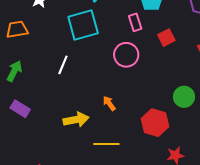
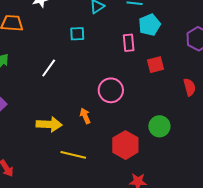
cyan square: (83, 25) -> (77, 34), size x0.5
pink circle: (126, 55) -> (111, 90), moved

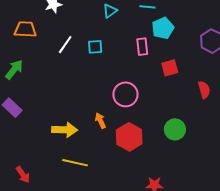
cyan square: (77, 34) -> (95, 47), moved
white line: (49, 68) -> (65, 45), moved
red hexagon: (125, 145) -> (129, 137), moved
yellow line: (73, 155) -> (75, 163), moved

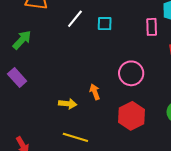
orange arrow: (100, 121) -> (95, 92), moved
yellow arrow: (65, 130) -> (68, 104), size x0.7

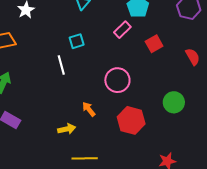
white line: (75, 19) -> (61, 65), moved, turned -36
pink rectangle: (152, 27) -> (122, 30), turned 66

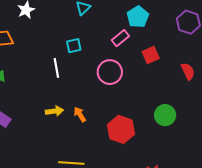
pink circle: (117, 80) -> (110, 72), moved
yellow arrow: (67, 129) -> (55, 111), moved

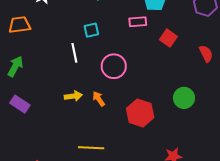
pink rectangle: (120, 38) -> (138, 22), turned 36
red square: (151, 55) -> (168, 38), turned -30
pink circle: (110, 72) -> (114, 66), moved

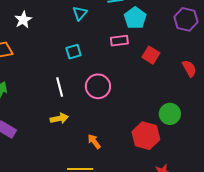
white line: (74, 53) -> (60, 87), moved
orange arrow: (99, 99) -> (94, 142), moved
red hexagon: (140, 113) -> (146, 136), moved

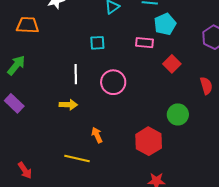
green circle: (170, 114) -> (178, 114), moved

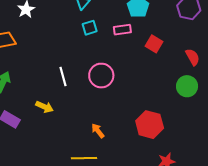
cyan square: (97, 43) -> (90, 28), moved
yellow arrow: (68, 105) -> (44, 107), moved, turned 36
green circle: (178, 114) -> (187, 86), moved

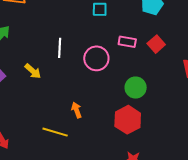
pink rectangle: (122, 30) -> (127, 42), moved
green circle: (187, 86) -> (136, 88), moved

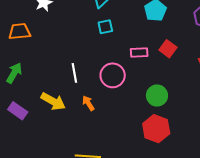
yellow arrow: (33, 71) -> (53, 101), size x1.4
orange arrow: (77, 110) -> (88, 103), moved

